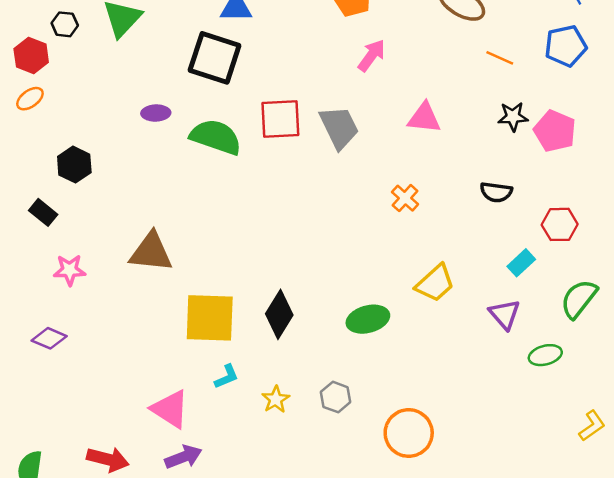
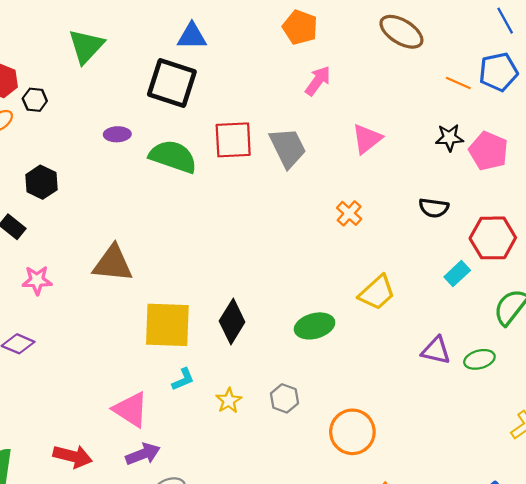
black hexagon: (65, 24) -> (35, 100), moved
orange line: (500, 58) -> (458, 83), moved
pink triangle: (424, 118) -> (367, 139), turned -44
red hexagon: (560, 224) -> (493, 238), size x1.4
purple triangle: (505, 314) -> (436, 350), moved, turned -36

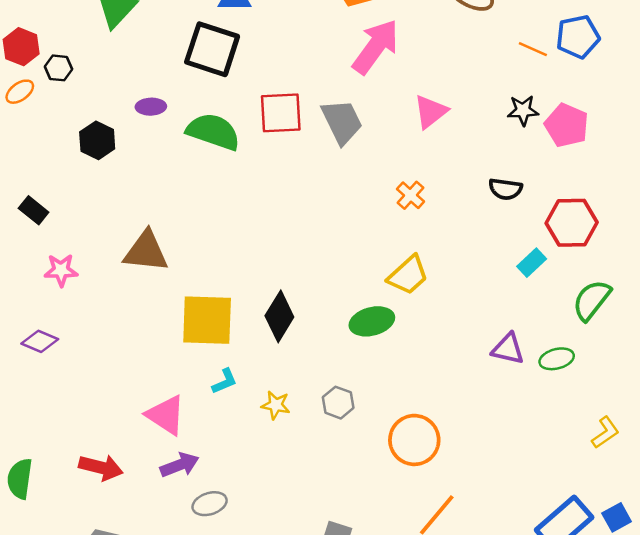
pink arrow: (318, 81) -> (376, 47), size x1.6
black hexagon: (41, 182) -> (97, 140), moved
yellow trapezoid: (377, 293) -> (408, 275), moved
yellow star: (229, 401) -> (276, 405), turned -30

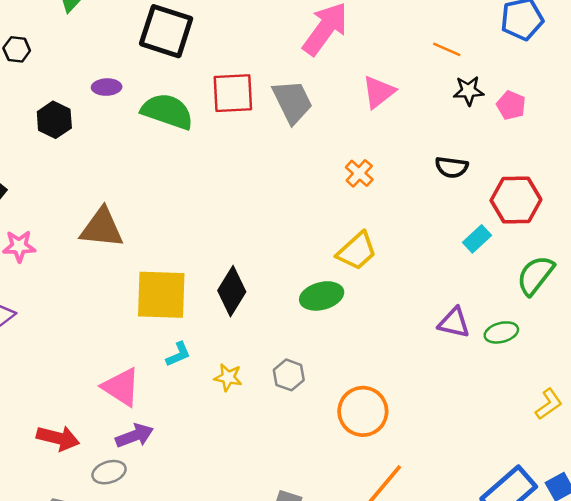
orange line: (533, 49) -> (447, 49), moved
pink pentagon: (567, 125) -> (511, 105), size x0.7
gray ellipse: (210, 504) -> (109, 472), moved

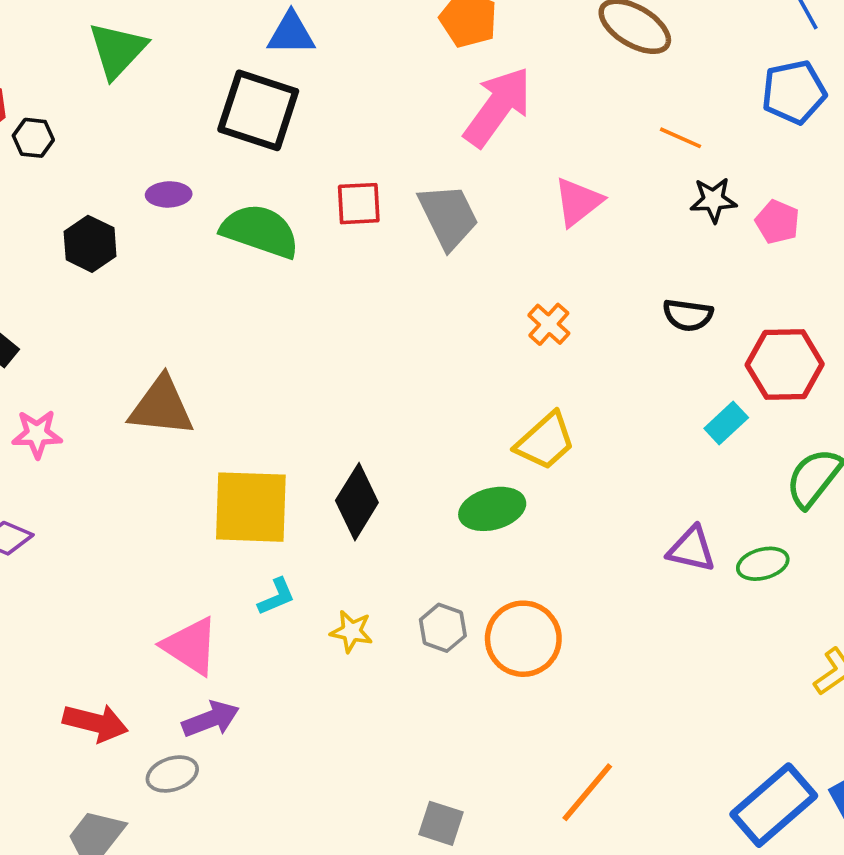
red square: (233, 93) -> (359, 204), size x0.7
orange circle: (363, 411) -> (523, 639), moved

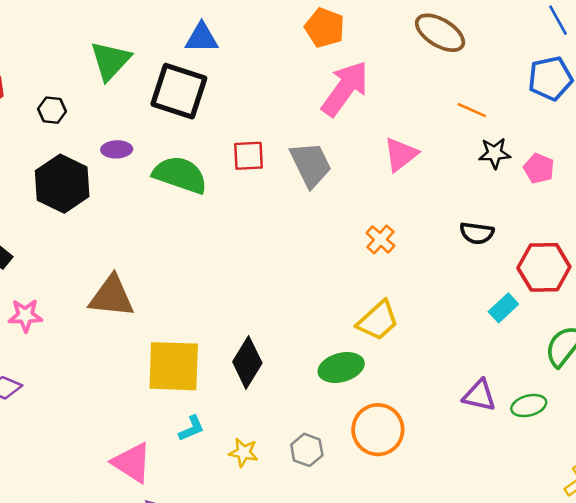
green triangle: (117, 50) -> (110, 61), moved
black hexagon: (33, 138) -> (52, 110), moved
black hexagon: (90, 244) -> (62, 184), size x1.5
orange circle: (523, 639) -> (378, 430), moved

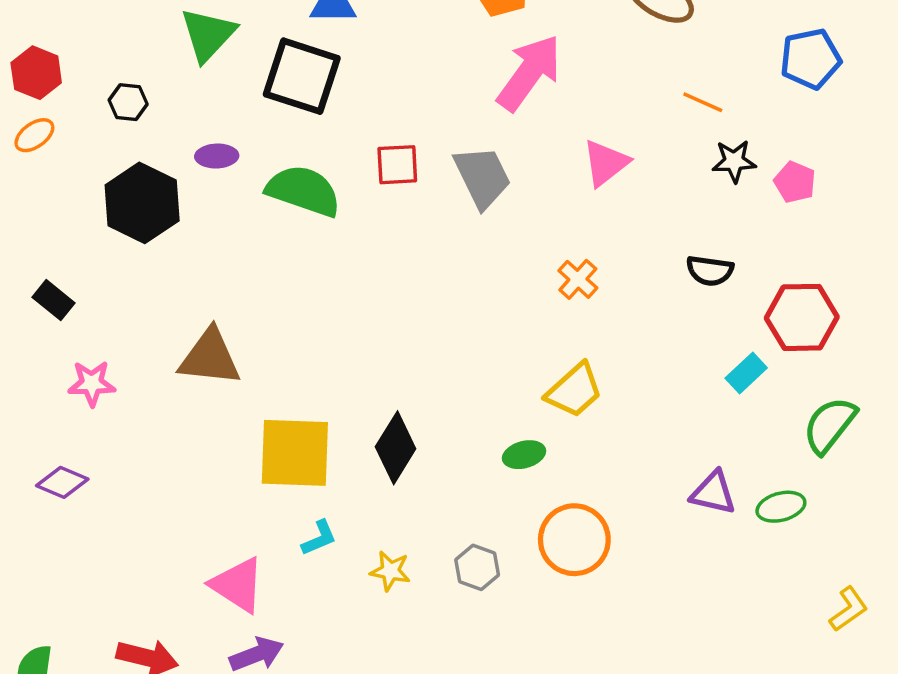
green ellipse: (341, 367) -> (524, 455), size x0.7

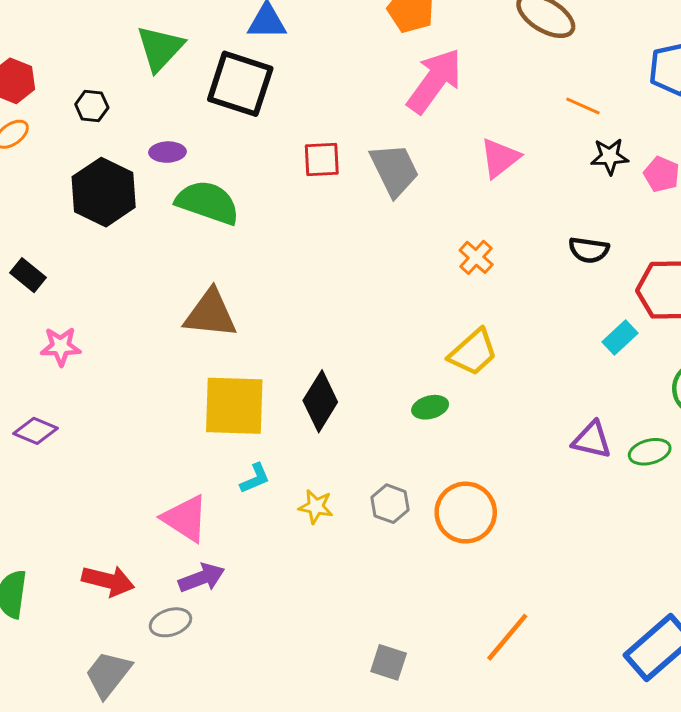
green semicircle: (304, 191) -> (208, 202), moved
brown triangle: (210, 357) -> (211, 314), moved
orange circle: (574, 540) -> (466, 513), moved

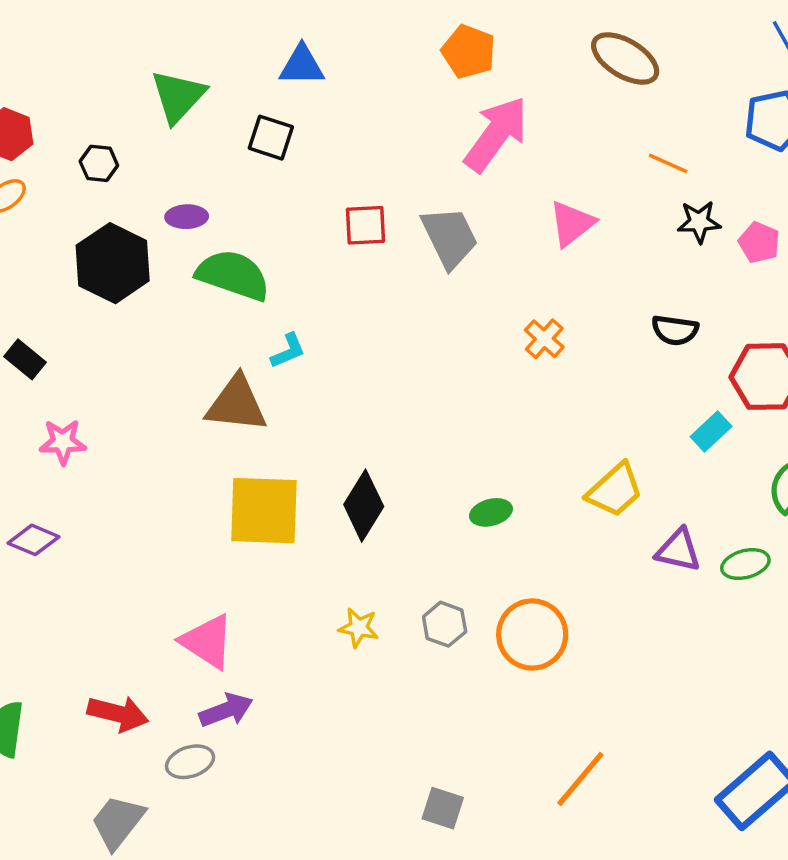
black square: (240, 84) -> (271, 138), size x0.6
yellow trapezoid: (473, 352) -> (615, 490), moved
cyan L-shape: (255, 478) -> (288, 351), moved

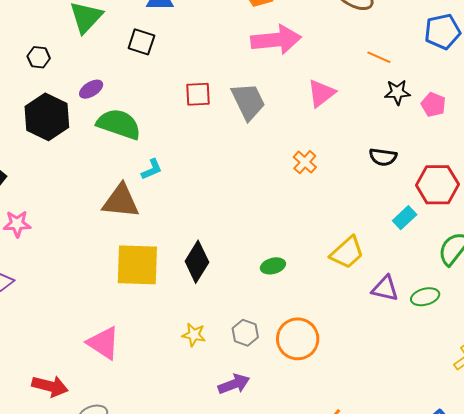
pink arrow: (496, 134) -> (276, 40), turned 48
purple ellipse: (187, 217) -> (91, 89), turned -30
purple arrow: (226, 710) -> (234, 384), moved

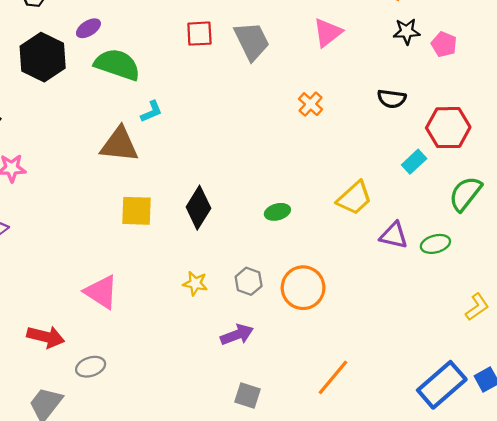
yellow square: (137, 265) -> (136, 211), size x0.7

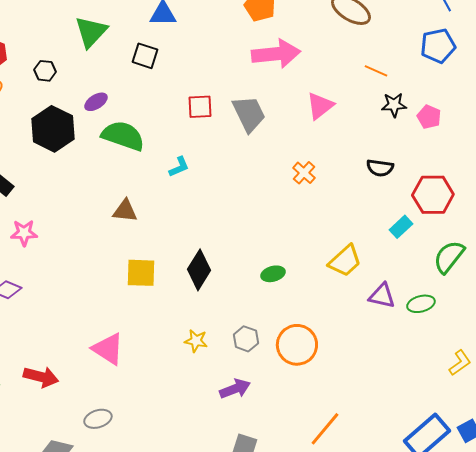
cyan L-shape: (151, 112) -> (179, 167), moved
brown triangle: (119, 145) -> (125, 211), size x0.7
red arrow: (46, 337) -> (41, 377), moved

